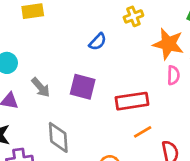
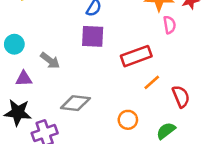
purple square: (83, 87) -> (93, 36), moved
gray diamond: (58, 137) -> (75, 103), turned -68

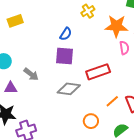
orange line: (152, 82) -> (112, 101), moved
gray diamond: (75, 103) -> (69, 89), moved

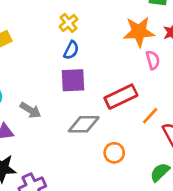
yellow cross: (88, 11) -> (69, 23), moved
orange line: (112, 101) -> (150, 116), moved
orange circle: (91, 121) -> (114, 153), moved

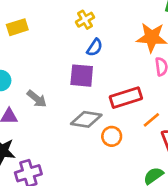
blue semicircle: (71, 50) -> (95, 47), moved
orange circle: (114, 153) -> (112, 136), moved

